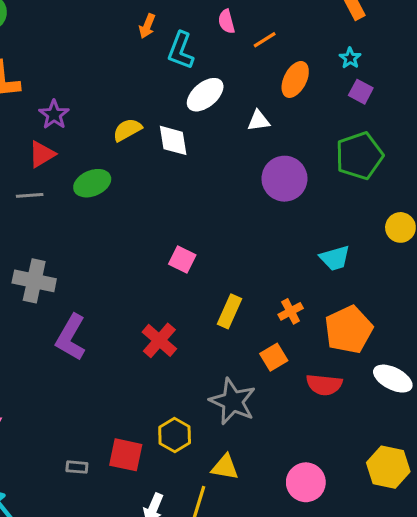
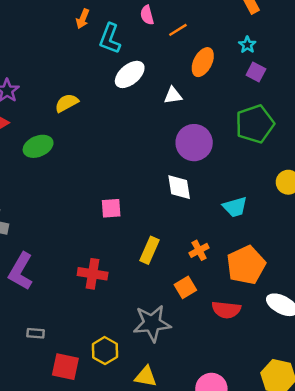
white diamond: (173, 140) -> (179, 187), moved
pink square: (182, 260) -> (111, 208), turned -30
red cross: (159, 340) -> (93, 274), turned -32
gray star: (233, 401) -> (152, 323), turned -30
gray rectangle: (77, 467) -> (36, 333), moved

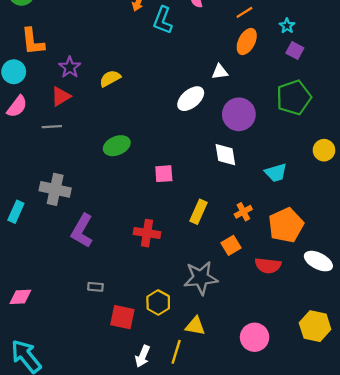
orange line: (178, 30) -> (244, 12), moved
white ellipse: (130, 74) -> (191, 99), moved
yellow semicircle: (67, 103) -> (110, 78), moved
green ellipse: (38, 146) -> (117, 146), moved

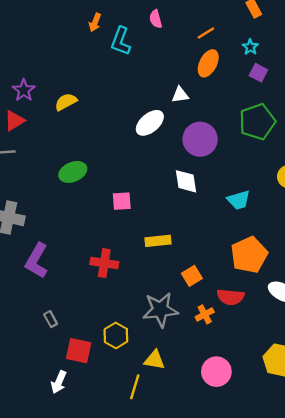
yellow rectangle: (199, 212) -> (158, 241), turned 60
orange cross: (243, 212) -> (205, 314), moved
gray rectangle: (95, 287) -> (51, 319), turned 56
white arrow: (143, 356) -> (59, 382), moved

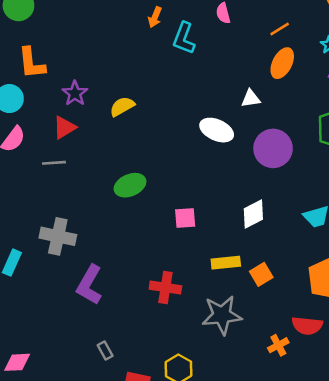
white ellipse: (150, 123) -> (217, 130), turned 64
white diamond: (186, 181) -> (253, 214), moved, turned 72
orange square: (192, 276) -> (261, 274), moved
gray star: (160, 310) -> (222, 315), moved

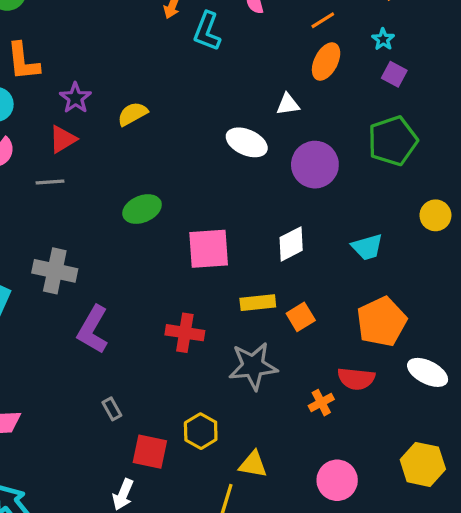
pink square: (185, 218) -> (209, 249), size x1.6

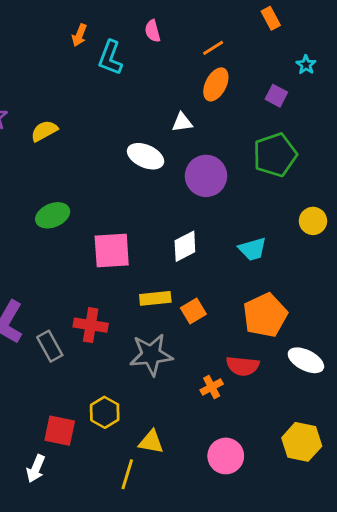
cyan star: (383, 39) -> (306, 65), moved
gray rectangle: (112, 409) -> (50, 346), moved, size x1.5

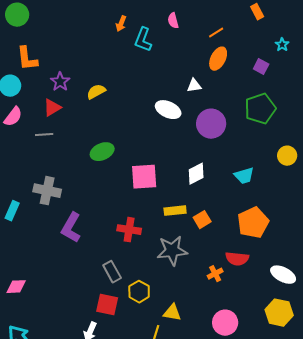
gray rectangle: (50, 346) -> (112, 272), moved
white ellipse: (306, 360) -> (283, 275), moved

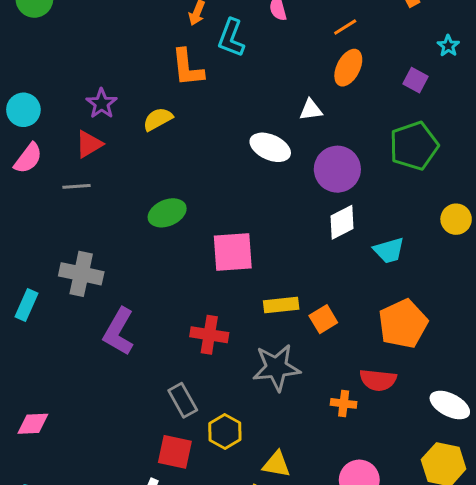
orange L-shape: (27, 59) -> (187, 68), moved
white diamond: (196, 174) -> (342, 222), moved
orange cross: (215, 274) -> (344, 403), turned 35

